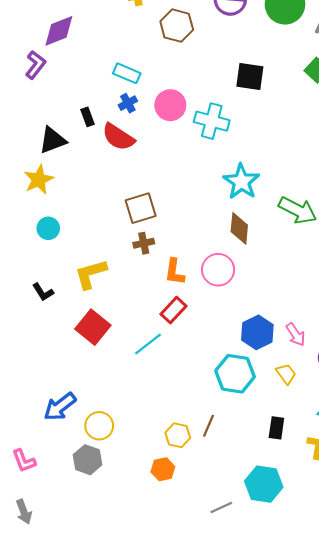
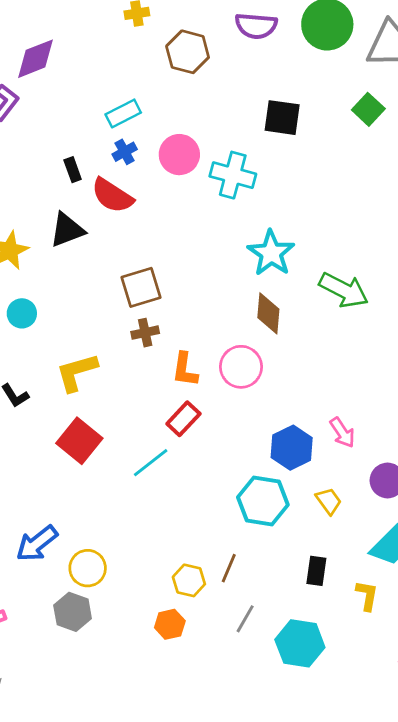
cyan rectangle: (127, 73) -> (123, 113), turned -50
black triangle: (52, 140) -> (67, 230), moved
pink arrow: (296, 334) -> (342, 433), moved
gray line: (221, 507) -> (245, 619), moved, turned -35

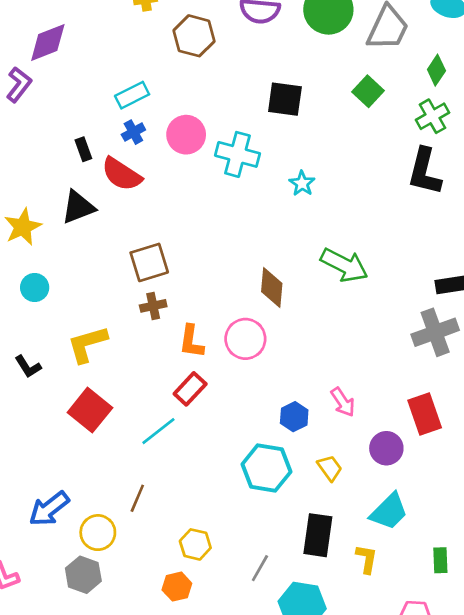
cyan star: (271, 253) -> (302, 183), moved, size x0.6
blue hexagon: (292, 448) -> (294, 417), size x0.7
brown line: (229, 568) -> (137, 498), moved
black rectangle: (316, 571) -> (318, 535), size x1.5
gray line: (245, 619) -> (260, 568), moved

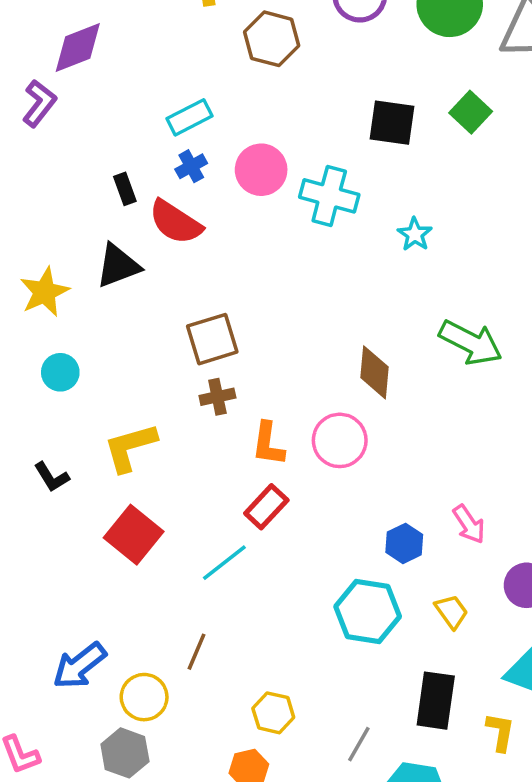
green square: (368, 91) -> (471, 112), moved

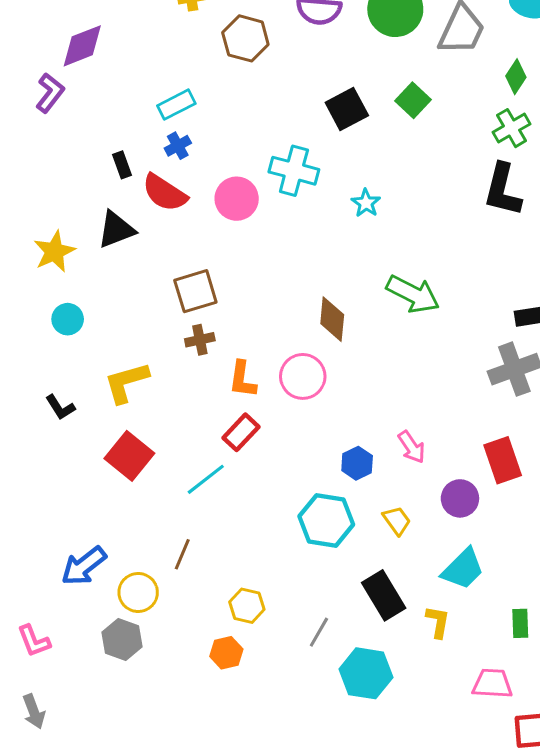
black square: (392, 123) -> (347, 109), turned -36
pink circle: (261, 170) -> (237, 199), moved
black rectangle: (436, 701) -> (384, 595), turned -39

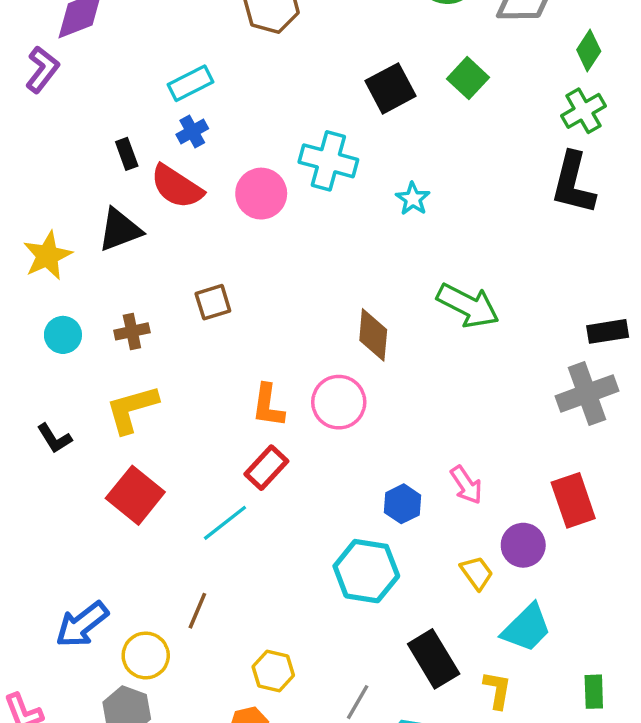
brown square: (195, 291) -> (213, 302), size x0.7
brown cross: (200, 340) -> (132, 331), moved
yellow trapezoid: (397, 520) -> (477, 573), moved

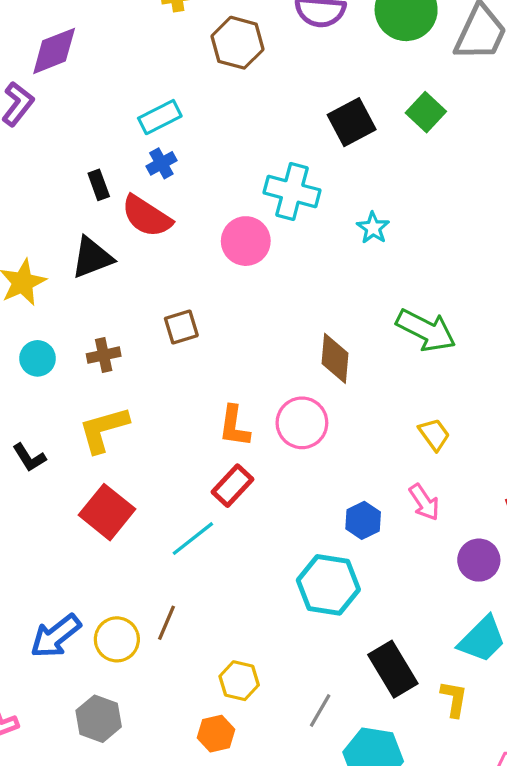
pink circle: (261, 194) -> (246, 241), moved
yellow trapezoid: (477, 573) -> (434, 434), moved
yellow circle: (146, 655) -> (117, 639), moved

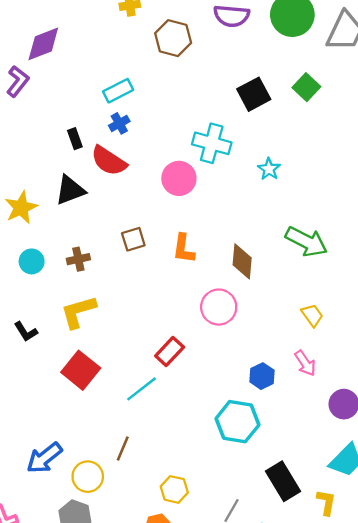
orange L-shape: (234, 426) -> (184, 249), moved
yellow circle: (117, 639) -> (88, 477), moved

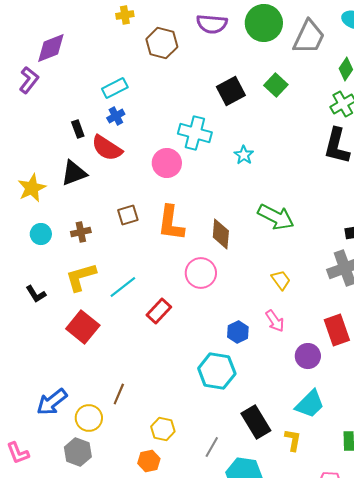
orange L-shape: (184, 249) -> (171, 223), size x1.4
cyan line: (142, 389) -> (123, 287), moved

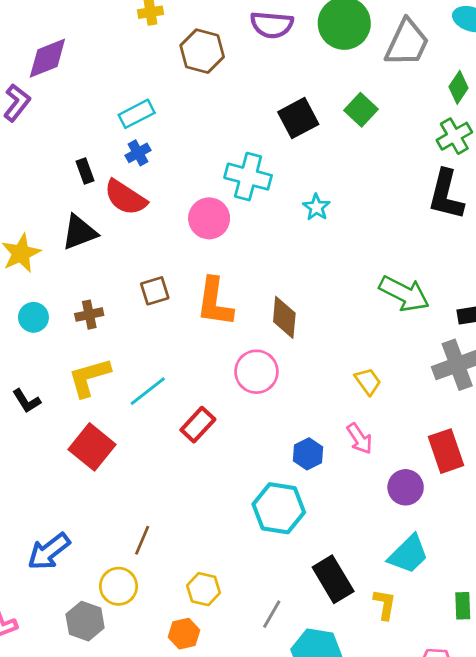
green arrow: (276, 217) -> (404, 294), moved
yellow circle: (89, 418) -> (118, 586), moved

